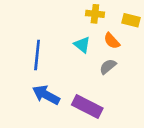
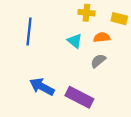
orange semicircle: (112, 41) -> (102, 37), turned 126
blue line: (37, 55) -> (29, 32), moved

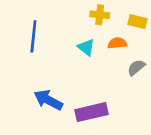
gray semicircle: (98, 61) -> (136, 68), moved
purple rectangle: (79, 97) -> (92, 112), turned -40

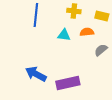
blue line: (33, 36) -> (36, 15), moved
cyan triangle: (86, 47) -> (64, 35), turned -32

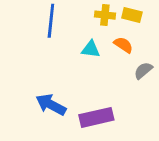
yellow rectangle: (102, 16) -> (132, 15), moved
orange semicircle: (87, 32) -> (123, 45), turned 40

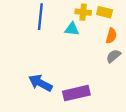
orange semicircle: (123, 45) -> (111, 36), moved, turned 72
cyan triangle: (91, 49) -> (72, 29), moved

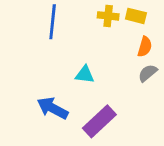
cyan triangle: (72, 29) -> (85, 74), moved
purple rectangle: (76, 93) -> (99, 121), turned -30

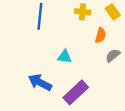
yellow rectangle: (136, 16) -> (113, 12), moved, turned 40
orange semicircle: (145, 47) -> (100, 35), moved

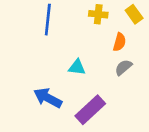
gray semicircle: (113, 56) -> (123, 67), moved

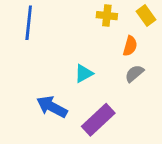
blue line: (48, 20) -> (29, 23), moved
cyan triangle: (77, 67) -> (84, 73), turned -36

